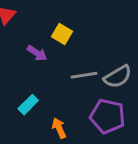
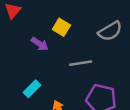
gray semicircle: (118, 77) -> (110, 31), moved

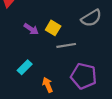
yellow square: (61, 27) -> (53, 28), moved

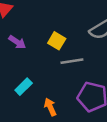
purple arrow: (31, 29) -> (17, 42), moved

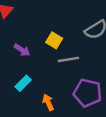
purple arrow: (17, 42) -> (22, 50), moved

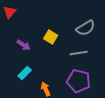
gray line: (68, 59) -> (79, 53), moved

